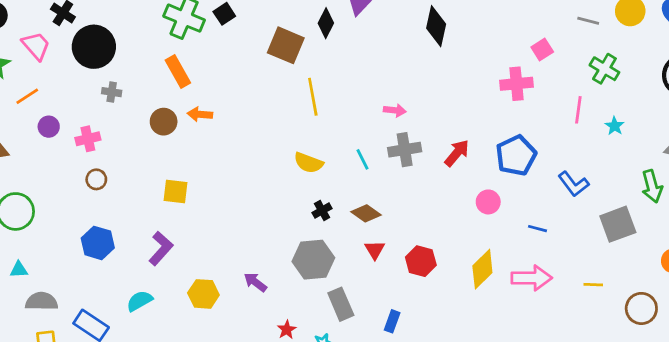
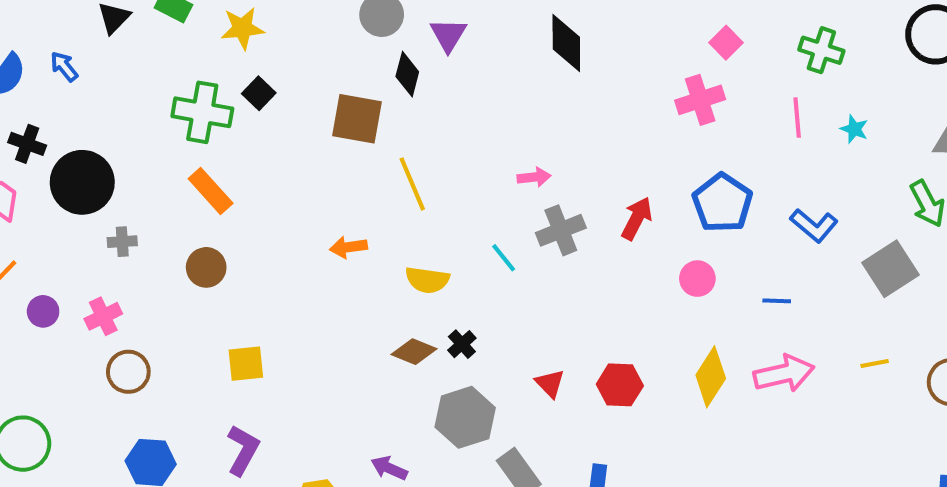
orange arrow: (200, 114) -> (348, 247), moved
brown circle: (96, 179) -> (128, 372), size x1.4
brown diamond: (366, 213) -> (414, 352), moved

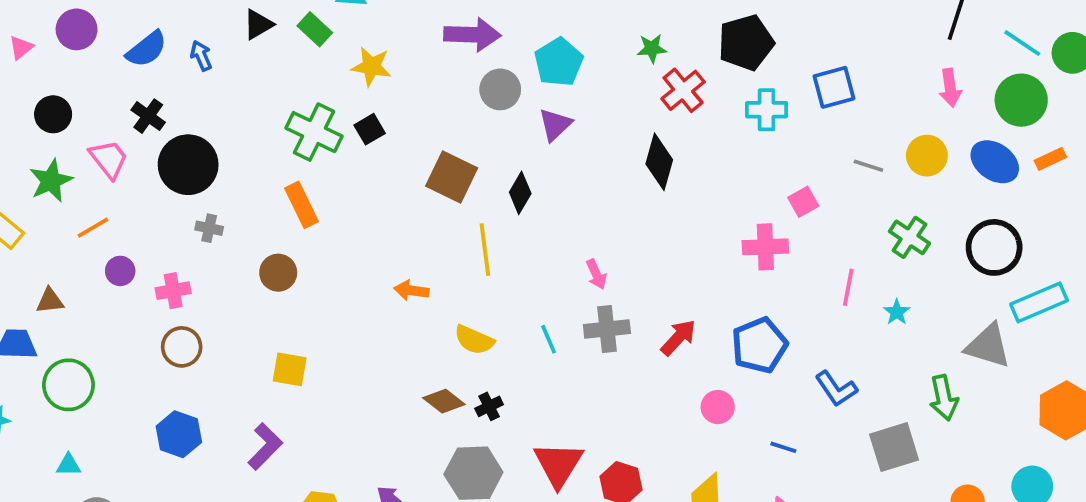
green cross: (821, 50) -> (909, 237), moved
black diamond: (407, 74) -> (520, 193), moved
pink arrow: (534, 177) -> (596, 274), turned 56
red triangle: (550, 384) -> (558, 464), size x1.8

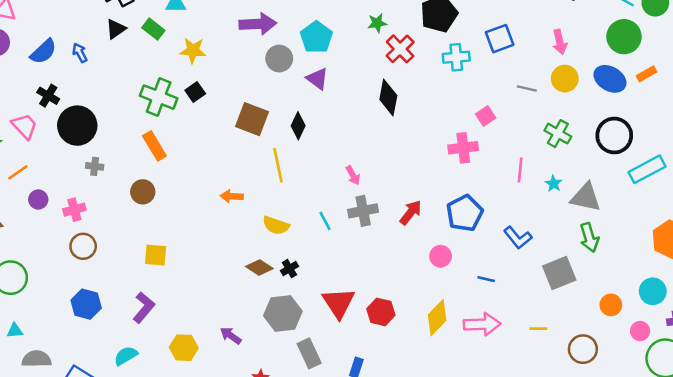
pink arrow: (950, 88) -> (560, 42), moved
purple triangle: (555, 125) -> (317, 79), turned -35
gray triangle: (988, 346) -> (586, 197), moved

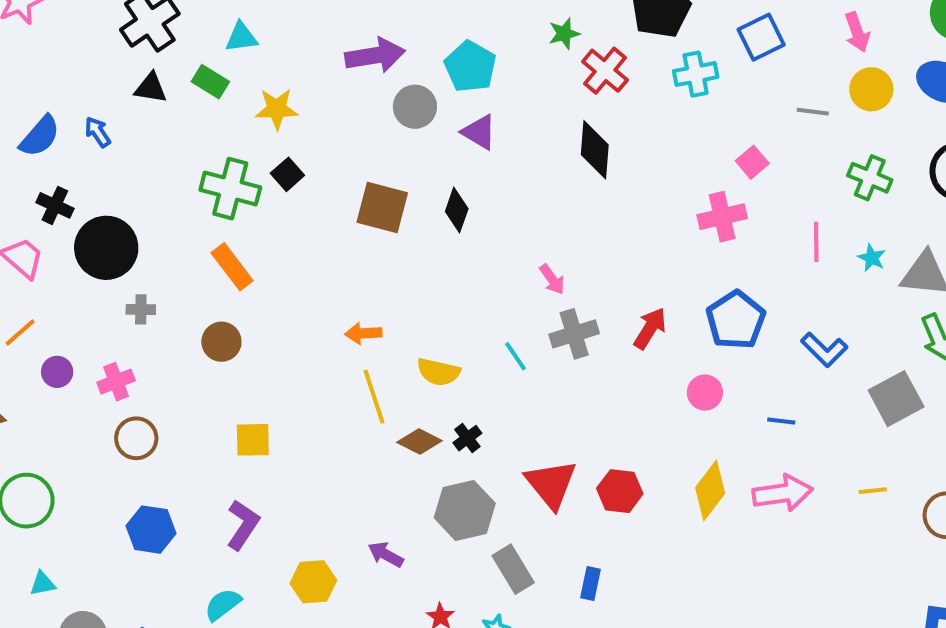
black triangle: (116, 29) -> (151, 88), turned 50
yellow line: (278, 165) -> (374, 397), moved

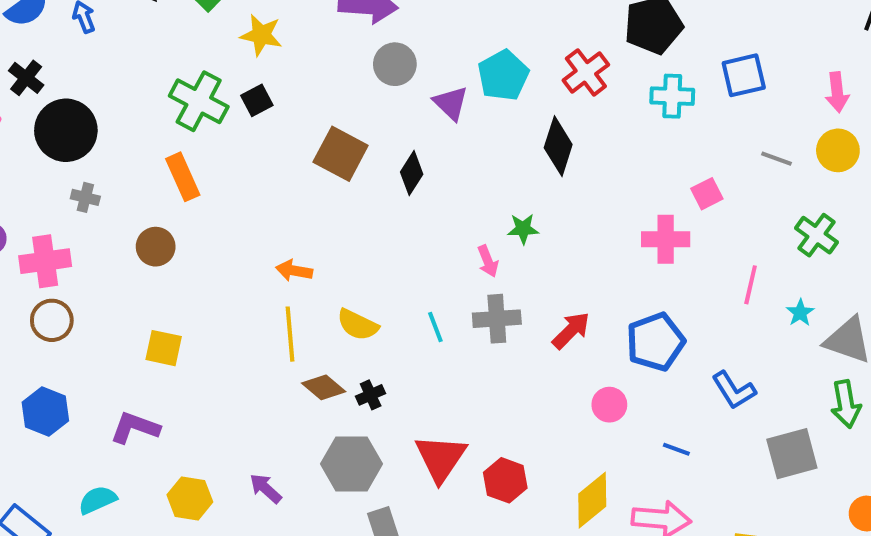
green star: (564, 34) -> (523, 229), moved
cyan pentagon: (470, 67) -> (503, 75), moved
pink cross: (116, 382) -> (45, 261), size x1.4
purple L-shape: (243, 525) -> (135, 428), turned -117

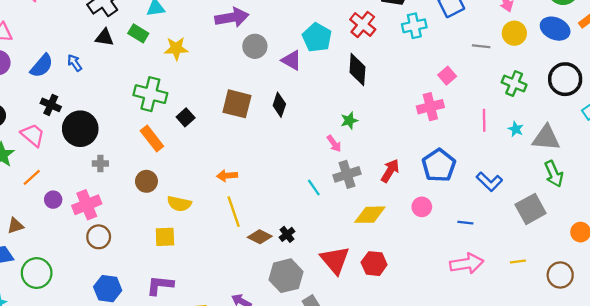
black square: (257, 100) -> (186, 117), moved
yellow semicircle: (358, 325) -> (179, 204), moved
yellow diamond: (592, 500) -> (370, 215), moved, turned 52

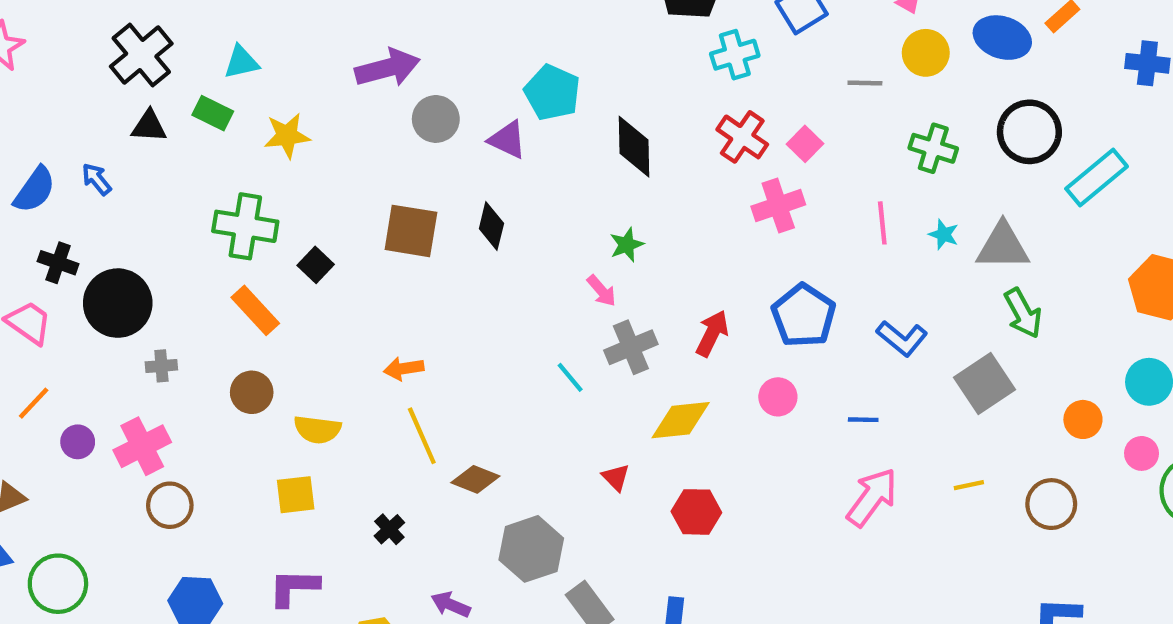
red cross: (363, 24) -> (742, 137), moved
black cross: (287, 234) -> (389, 529), moved
red triangle: (335, 260) -> (616, 477), moved, size x0.5
pink arrow: (467, 264) -> (872, 497), turned -40

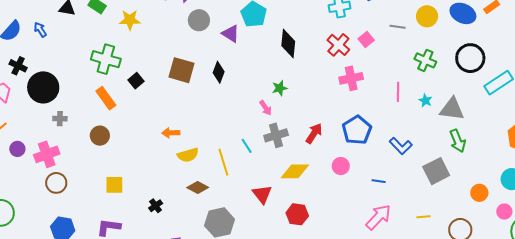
pink square: (805, 144) -> (366, 40), moved
yellow semicircle: (317, 429) -> (188, 155), moved, turned -30
yellow line: (422, 436) -> (223, 162), moved
red triangle: (616, 477) -> (262, 194), size x1.5

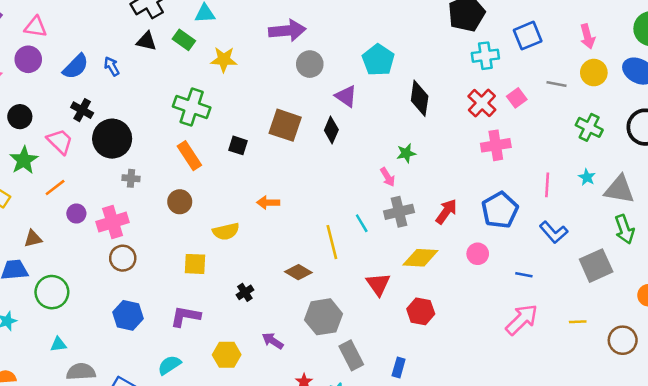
purple triangle: (231, 34) -> (346, 96), moved
black square: (136, 81) -> (238, 145), moved, turned -35
pink line: (398, 92) -> (547, 185), moved
yellow semicircle: (188, 155) -> (226, 231), moved

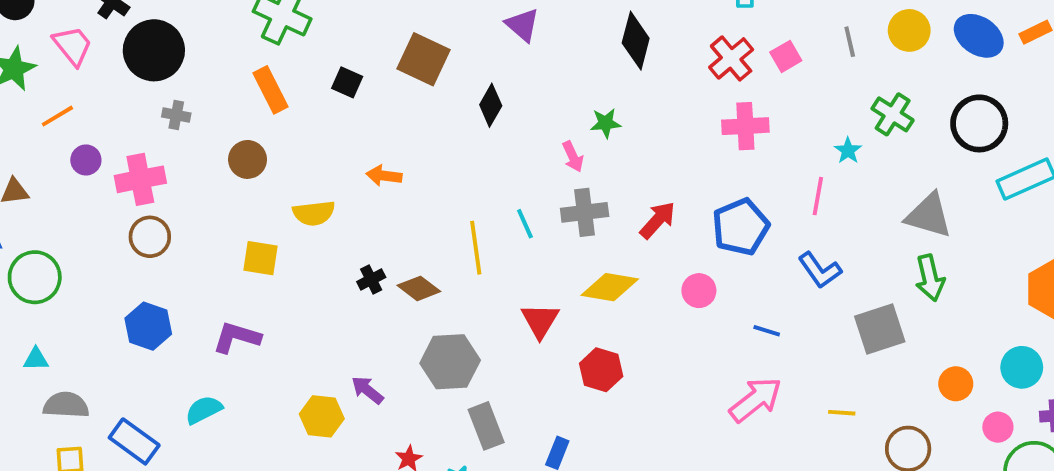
gray line: (557, 84) -> (850, 42), turned 60
black diamond: (331, 130) -> (491, 105), moved
cyan star: (587, 177) -> (848, 151), moved
black cross: (245, 292) -> (371, 279), moved
yellow hexagon: (227, 355) -> (322, 416), moved

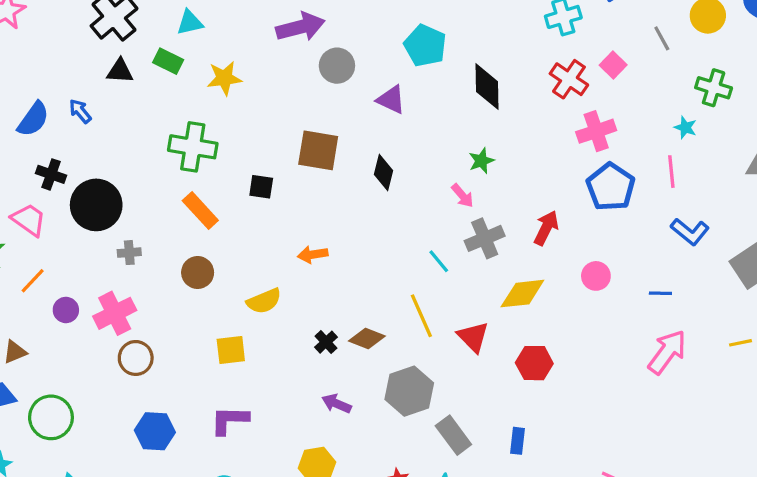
blue pentagon: (741, 227) -> (611, 187), moved
yellow line: (476, 248) -> (421, 316), moved
purple arrow: (367, 390) -> (336, 404), moved

